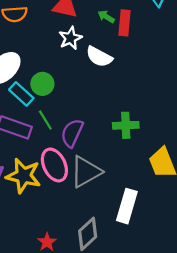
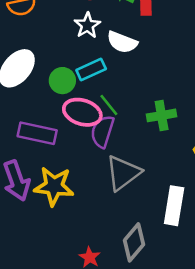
cyan rectangle: (21, 94) -> (91, 70), moved, turned -60
green line: (45, 120) -> (109, 105), moved
pink ellipse: (54, 165) -> (82, 112), moved, turned -40

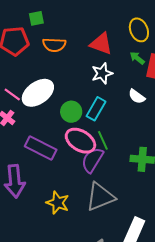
white semicircle: (122, 42) -> (137, 96), moved, size x0.7
cyan rectangle: (91, 70) -> (96, 109), turned -50
yellow star: (54, 186) -> (58, 203), moved, size x0.7

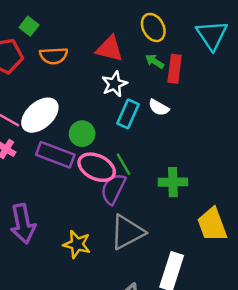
green square: (36, 18) -> (29, 26), turned -35
cyan rectangle: (96, 109) -> (128, 114), moved
purple rectangle: (41, 148) -> (55, 155), moved

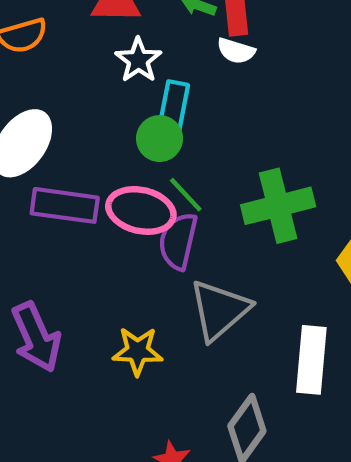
white semicircle: (159, 107) -> (236, 51), moved
green circle: (82, 134) -> (160, 139), moved
green cross: (173, 182) -> (278, 206), size x1.4

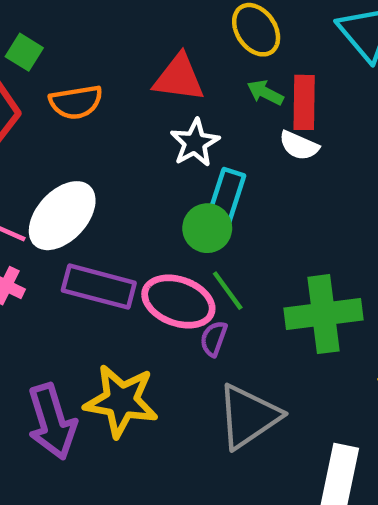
purple semicircle: (178, 241) -> (214, 339), size x0.6
yellow star: (138, 351) -> (121, 401), moved, size x1.4

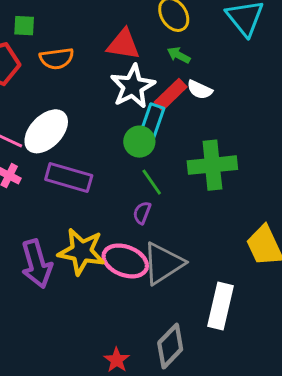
green square: (24, 52) -> (24, 26), turned -30
red rectangle: (304, 102) -> (171, 95), moved, turned 44
white star: (195, 143) -> (133, 86), size x1.4
pink ellipse: (178, 302) -> (125, 261), moved
green cross: (323, 314) -> (212, 165), moved

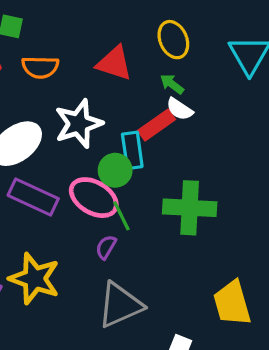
white star: (133, 86) -> (79, 124), moved
white semicircle: (200, 90) -> (180, 109), moved
cyan rectangle: (152, 121) -> (132, 150), turned -36
pink ellipse: (125, 261) -> (94, 198), moved

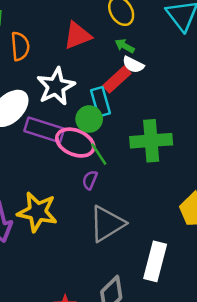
red triangle: (114, 63) -> (77, 36), turned -32
orange semicircle: (40, 67) -> (20, 46), turned -88
purple rectangle: (33, 197) -> (44, 130), moved

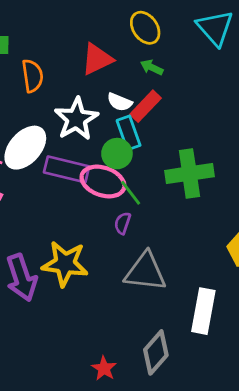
white semicircle: (133, 65) -> (120, 102), moved
gray triangle: (107, 224) -> (145, 272), turned 42

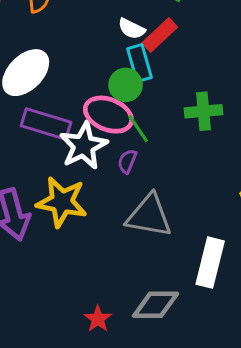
white star: (76, 119) -> (84, 146), moved
purple rectangle: (67, 169) -> (46, 124), moved
green cross: (189, 174) -> (204, 111), size x0.7
gray diamond: (156, 352) -> (156, 305), turned 45

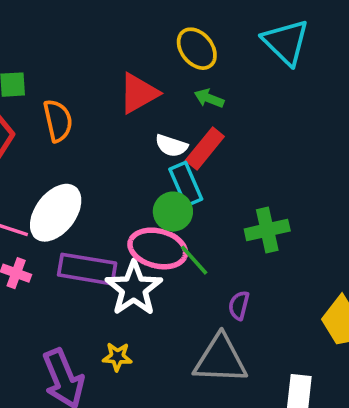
purple semicircle: (127, 161) -> (239, 305), moved
yellow star: (62, 202) -> (117, 357), size x0.5

